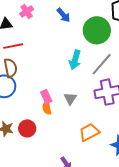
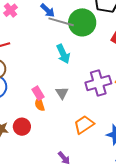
cyan arrow: (75, 60) -> (63, 54), turned -36
gray line: (102, 64) -> (61, 22), moved, turned 70

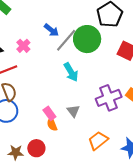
pink cross: (11, 10) -> (23, 46), moved
gray line: (61, 22) -> (66, 40), turned -60

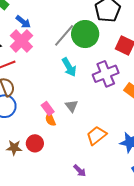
blue arrow: (51, 30) -> (23, 22), moved
pink cross: (23, 46) -> (21, 41), size x1.6
purple cross: (109, 98) -> (106, 74), moved

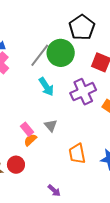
orange semicircle: (50, 119) -> (30, 140), turned 72
orange trapezoid: (96, 135) -> (77, 154), turned -60
purple arrow: (80, 171) -> (54, 190), moved

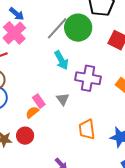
purple cross: (83, 92) -> (88, 78), moved, turned 30
orange semicircle: (30, 140) -> (32, 112), moved

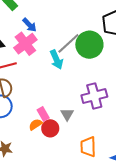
cyan arrow: (61, 60) -> (56, 60), moved
purple cross: (88, 78) -> (94, 96), turned -30
red circle: (25, 136) -> (50, 128), moved

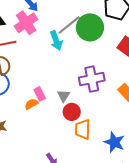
red circle: (50, 128) -> (72, 112), moved

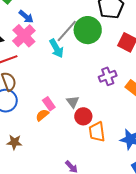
purple cross: (92, 79) -> (108, 76), moved, size x0.7

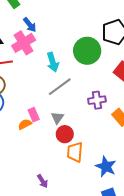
gray line: (67, 31) -> (60, 87), moved

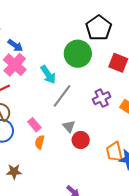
pink rectangle: (34, 115) -> (34, 125), moved
orange semicircle: (25, 124) -> (40, 142), turned -32
orange trapezoid: (75, 152) -> (114, 152), moved

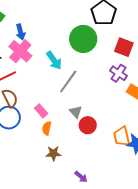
blue arrow: (15, 45) -> (21, 32), turned 42
purple cross: (102, 98) -> (119, 73), moved, turned -30
brown star: (14, 172) -> (53, 153), moved

